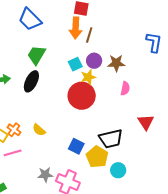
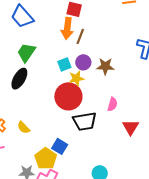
pink semicircle: (125, 89) -> (112, 104), moved
black trapezoid: (111, 139) -> (85, 121), moved
yellow pentagon: (97, 157) -> (46, 159), moved

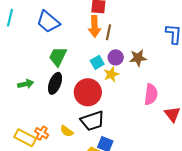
red circle: (68, 96) -> (88, 92), moved
pink semicircle: (112, 104) -> (151, 94), size x1.5
black trapezoid: (85, 121) -> (92, 121), moved

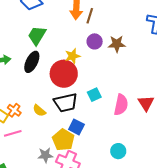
cyan square: (97, 62) -> (94, 95), moved
yellow star: (111, 74) -> (73, 56), moved
pink semicircle: (151, 94) -> (121, 105), moved

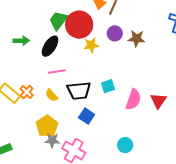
red circle: (64, 74) -> (79, 25), moved
pink line: (13, 133) -> (57, 72), moved
yellow pentagon: (63, 140) -> (47, 126), moved

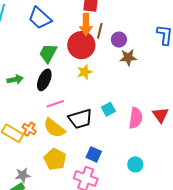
red circle: (79, 25) -> (81, 45), moved
purple circle: (115, 33) -> (119, 40), moved
yellow semicircle: (52, 95) -> (54, 128), size x1.6
blue square: (87, 116) -> (94, 154), moved
gray star: (52, 140) -> (23, 175), moved

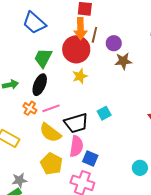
pink semicircle: (136, 118) -> (76, 146), moved
orange cross: (29, 129) -> (30, 108), moved
cyan circle: (135, 164) -> (140, 168), moved

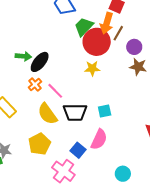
green trapezoid: (43, 58) -> (84, 27), moved
black ellipse: (40, 85) -> (40, 62), moved
pink line: (51, 108) -> (55, 91), turned 48
pink semicircle: (76, 146) -> (99, 139), moved

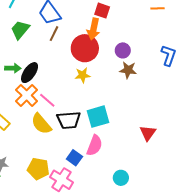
green trapezoid: (84, 27) -> (20, 30), moved
brown line: (118, 33) -> (54, 34), moved
orange cross: (35, 85) -> (27, 95), size x1.6
cyan square: (105, 111) -> (98, 117), size x1.6
yellow pentagon: (39, 144) -> (38, 169), moved, turned -30

